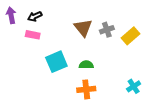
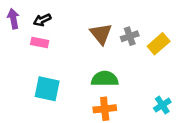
cyan square: (56, 62) -> (47, 89), moved, turned 35
green semicircle: (86, 65) -> (105, 79), size x1.5

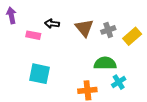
black arrow: (42, 20) -> (52, 24), moved, turned 32
green semicircle: (105, 79) -> (105, 63), moved
cyan cross: (162, 105) -> (119, 82), moved

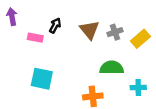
black arrow: (52, 24) -> (55, 25), turned 112
cyan cross: (119, 82) -> (138, 88), moved, turned 32

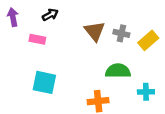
black arrow: (55, 25) -> (50, 15), moved, turned 32
gray cross: (115, 32) -> (121, 33), turned 32

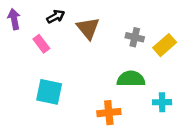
brown triangle: (95, 31) -> (88, 28), moved
pink rectangle: (37, 39) -> (41, 44), turned 42

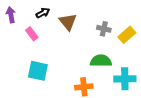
cyan cross: (162, 102) -> (125, 79), size x1.5

